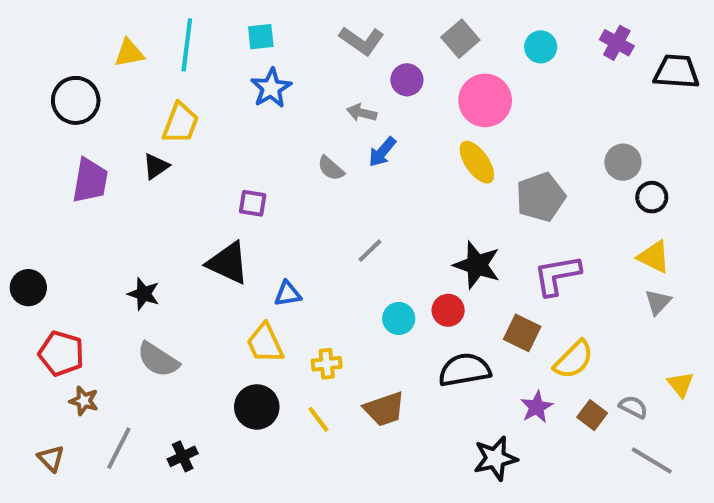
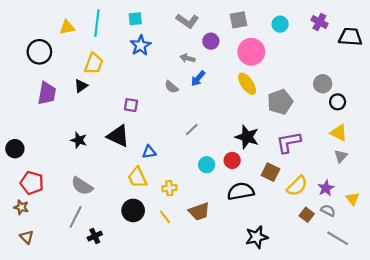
gray square: (460, 39) -> (239, 20), turned 30
black star: (144, 294) -> (79, 140), moved
brown star: (84, 401) -> (21, 207), moved
purple star: (537, 407) -> (326, 188), moved
gray line: (119, 448) -> (76, 217), moved

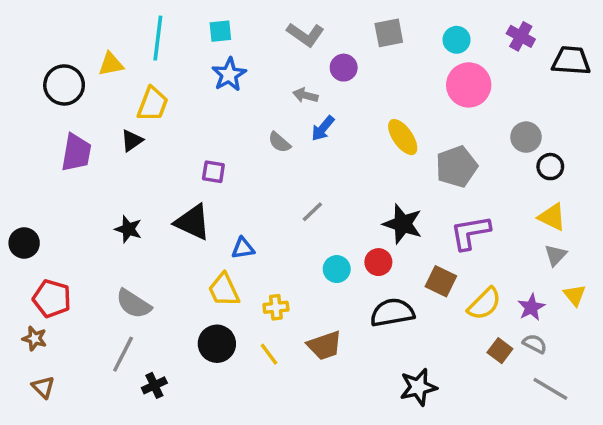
yellow triangle: (67, 27) -> (111, 64), moved
pink circle: (251, 52) -> (469, 85), moved
yellow triangle: (352, 199) -> (575, 295), moved

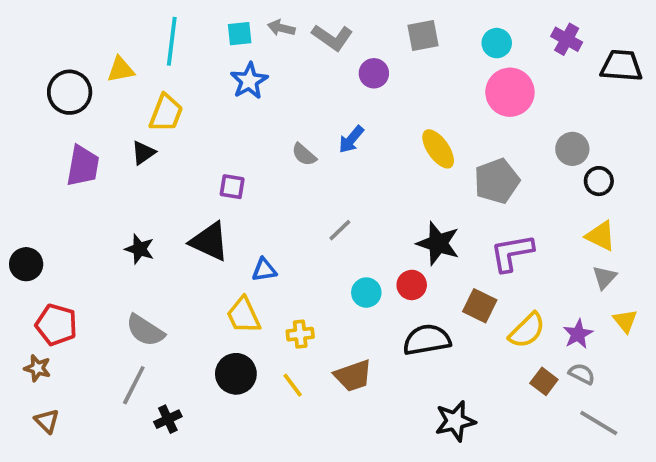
gray arrow: (305, 95) -> (281, 28), moved

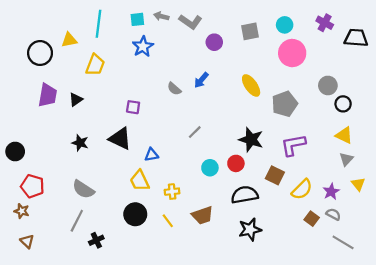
gray square: (423, 35) -> (250, 31), moved
black triangle: (143, 153) -> (76, 100), moved
black star: (455, 421) -> (250, 229), moved

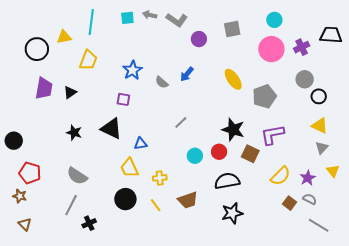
purple cross: (325, 23) -> (302, 47), moved, turned 35
cyan circle: (285, 25) -> (274, 20), moved
blue star: (143, 47) -> (132, 70), moved
brown square: (275, 175) -> (250, 154), moved

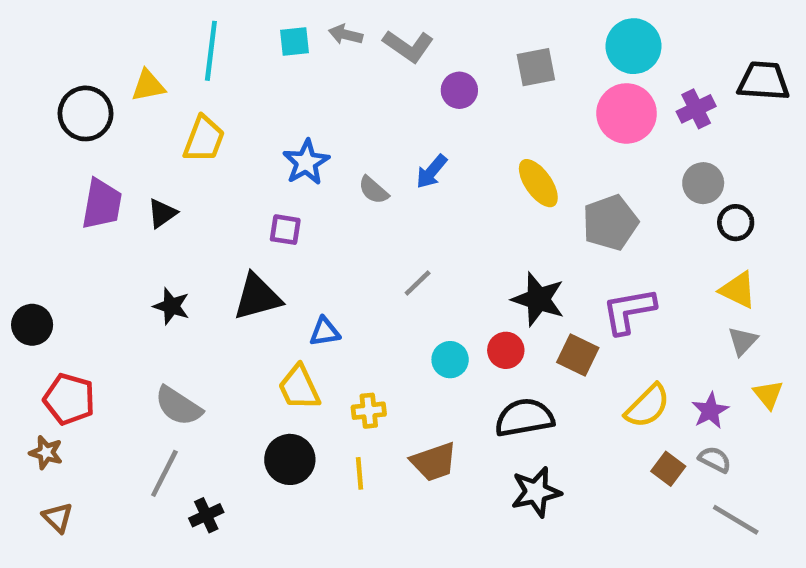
cyan circle: (274, 20) -> (634, 46), size x1.5
black triangle: (111, 129) -> (257, 297), turned -40
yellow line: (156, 205) -> (360, 473), turned 32

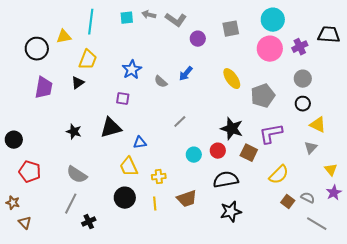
black triangle: (162, 213) -> (78, 83), moved
black circle: (736, 223) -> (303, 104), moved
gray triangle: (743, 341) -> (311, 148), moved
purple star: (710, 411) -> (334, 193), moved
brown star: (46, 452) -> (13, 203), moved

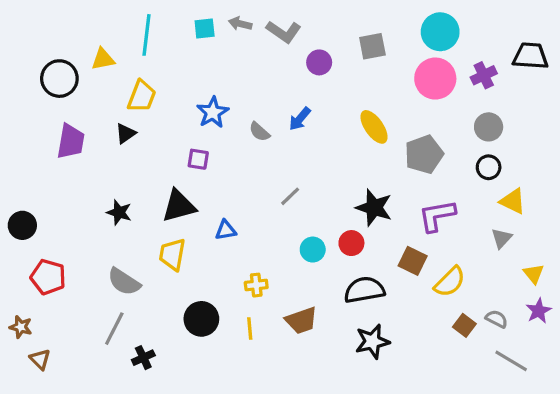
brown square: (249, 153) -> (413, 261), moved
yellow trapezoid: (129, 167) -> (172, 254), moved, turned 35

